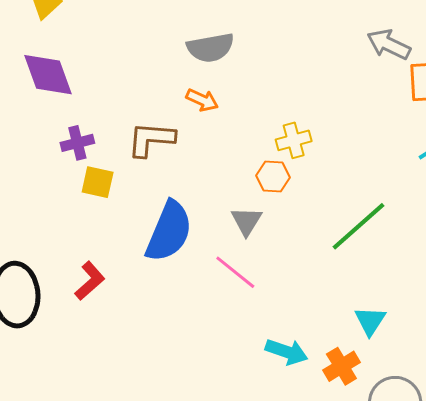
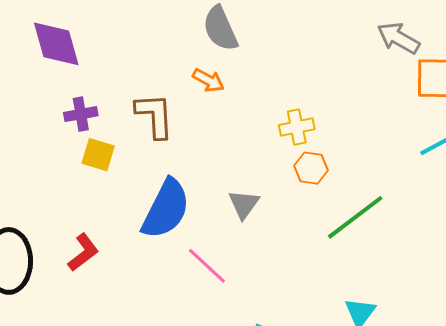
gray semicircle: (210, 48) -> (220, 29), turned 72
brown L-shape: (151, 139) -> (155, 116), turned 78
orange hexagon: (273, 177) -> (311, 168), moved
pink line: (235, 272) -> (207, 266), moved

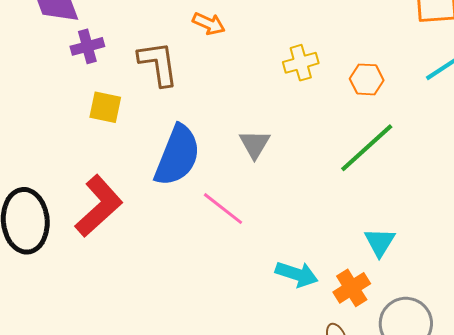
purple cross: (81, 114) -> (87, 46), moved
orange hexagon: (311, 168) -> (367, 79), moved
red L-shape: (83, 253) -> (99, 206), size x1.6

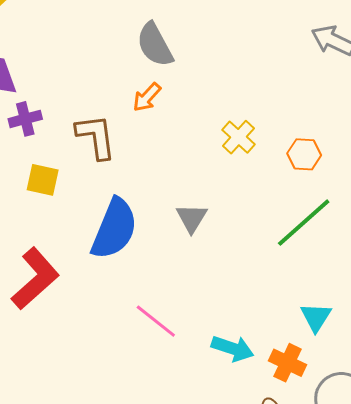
orange arrow: (209, 24) -> (147, 97), turned 108
yellow cross: (301, 63) -> (238, 137), turned -32
pink line: (223, 209) -> (156, 321), moved
orange cross: (352, 288) -> (287, 363), turned -33

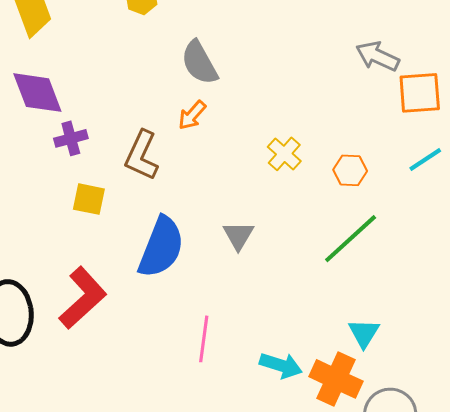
brown L-shape: (96, 137) -> (142, 155), turned -147
pink line: (156, 321) -> (204, 339), turned 60
orange cross: (287, 363) -> (336, 379), size x1.4

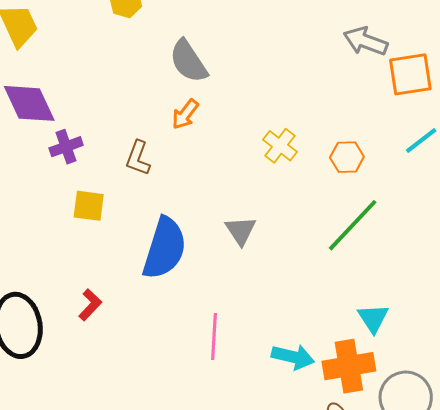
brown L-shape: (142, 155) -> (138, 158), size x0.7
red L-shape: (83, 298) -> (90, 305), size x0.5
orange cross: (336, 379) -> (349, 366), turned -30

